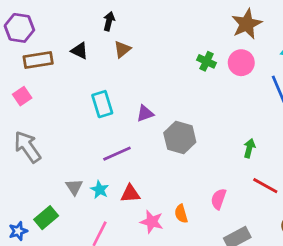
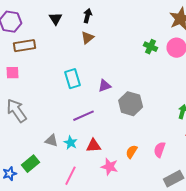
black arrow: (109, 21) -> (88, 16), moved
black triangle: (80, 51) -> (56, 19), moved, turned 32
pink square: (22, 96) -> (13, 73), turned 32
gray triangle: (74, 187) -> (52, 141), turned -40
orange semicircle: (181, 214) -> (132, 152), moved, turned 48

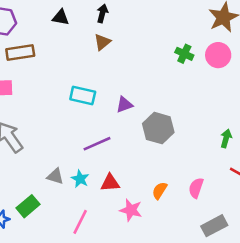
black triangle: (56, 19) -> (61, 17), turned -48
cyan rectangle: (73, 79) -> (83, 95), turned -60

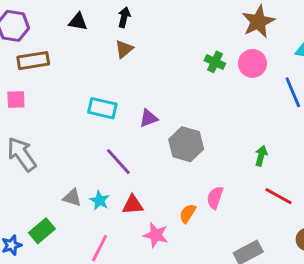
purple line: (97, 144) -> (118, 162), turned 72
pink semicircle: (196, 188) -> (215, 198), moved

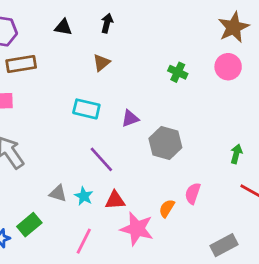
brown triangle: (124, 49) -> (101, 63), moved
green cross: (215, 62) -> (178, 72), moved
pink star: (156, 235) -> (137, 229), size x1.4

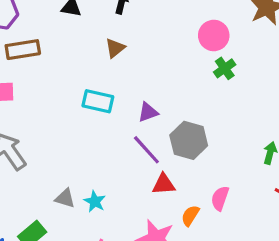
pink circle: (228, 67) -> (214, 35), moved
green cross: (178, 72) -> (225, 68), moved, turned 30
purple line: (101, 159) -> (146, 150), moved
red triangle: (115, 200) -> (164, 184), moved

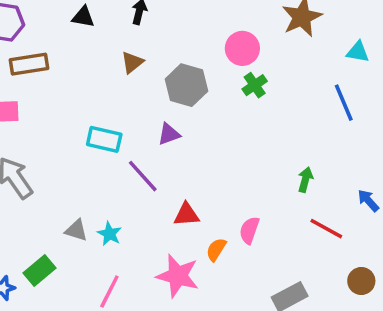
cyan rectangle: (98, 101) -> (104, 139), moved
gray hexagon: (189, 140) -> (186, 85), moved
purple line: (146, 150) -> (143, 176), moved

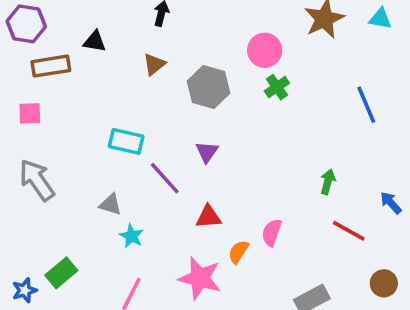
black triangle: (83, 17) -> (95, 41), moved
cyan triangle: (358, 52) -> (380, 19), moved
purple triangle: (169, 134) -> (207, 152), moved, turned -35
gray triangle: (76, 230) -> (110, 204), moved

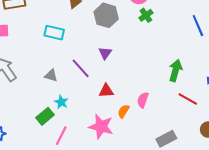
cyan rectangle: (126, 141) -> (54, 33), moved
green arrow: (328, 182) -> (175, 70), size x1.5
gray triangle: (110, 204) -> (51, 76), moved
green rectangle: (61, 273) -> (45, 116), moved

